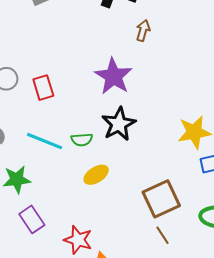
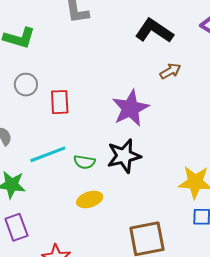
brown arrow: (143, 31) -> (170, 71), turned 30
cyan line: (45, 141) -> (48, 154), turned -57

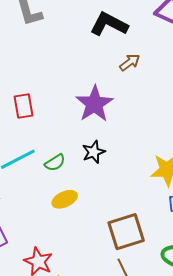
black star: (124, 156) -> (94, 152), size x0.7
green semicircle: (84, 162) -> (55, 163), turned -35

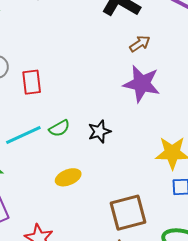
purple star: (94, 104) -> (142, 84), moved, turned -30
green semicircle: (55, 163) -> (59, 128), moved

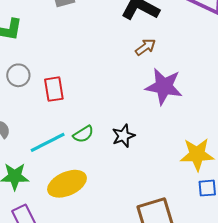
brown arrow: (140, 44) -> (146, 47), moved
yellow ellipse: (68, 177) -> (67, 184), moved, size x1.5

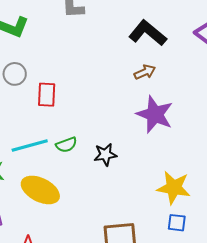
yellow ellipse: (67, 184) -> (40, 190), turned 39

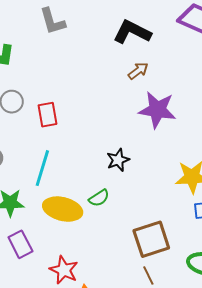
green semicircle: (66, 145) -> (99, 198), moved
cyan line: (30, 146) -> (42, 168), turned -45

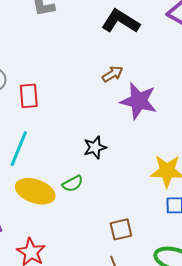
brown arrow: (138, 71) -> (113, 74), moved
brown square: (151, 239) -> (121, 229), size x0.6

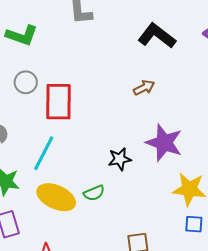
red rectangle: (29, 96) -> (59, 102), size x1.5
purple star: (139, 101) -> (164, 143), moved

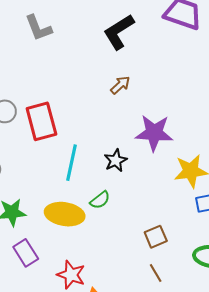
black L-shape: (157, 36) -> (119, 32), turned -54
cyan line: (44, 153) -> (72, 163), moved

